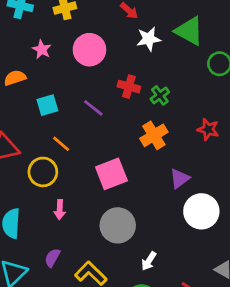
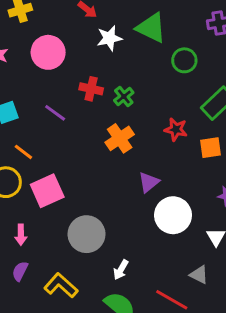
pink square: (111, 174) -> (47, 191), moved
pink arrow: (60, 210) -> (21, 235), moved

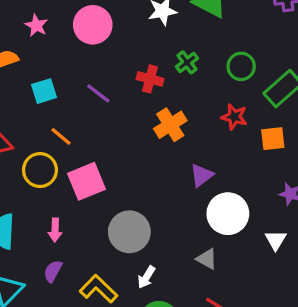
green circle: (184, 60) -> (241, 66), moved
red cross: (91, 89) -> (150, 79), moved
green cross: (124, 96) -> (187, 62), moved
white arrow: (121, 270) -> (146, 277), moved
gray triangle: (199, 275) -> (207, 259), moved

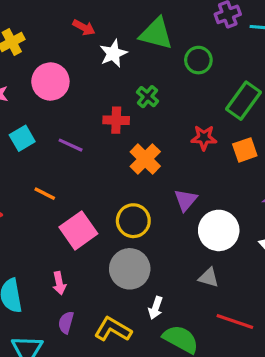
green circle: (241, 66) -> (198, 60), moved
cyan square: (44, 91) -> (22, 138), moved
yellow circle: (40, 170) -> (133, 221), moved

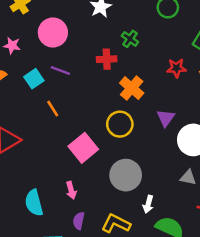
purple line: (71, 145) -> (60, 71), moved
orange line: (45, 194) -> (53, 109), moved, turned 35
yellow circle: (133, 221) -> (120, 124), moved

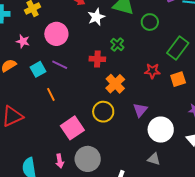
gray circle: (126, 175) -> (88, 159), moved

